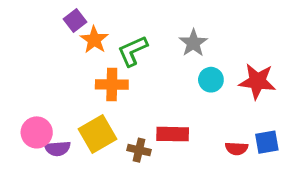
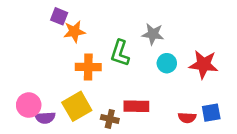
purple square: (75, 21) -> (59, 16), turned -30
orange star: (94, 40) -> (74, 32), turned 30
gray star: (193, 43) -> (153, 34), turned -30
green L-shape: (133, 51) -> (120, 53), moved, turned -48

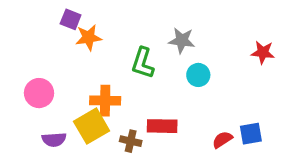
red star: (204, 64) -> (263, 52), moved, size x0.7
orange cross: (88, 67) -> (105, 101), moved
pink circle: (29, 105) -> (39, 93), moved
red semicircle: (187, 118) -> (222, 140), turned 144

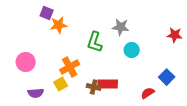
orange cross: (105, 101) -> (70, 67), turned -30
yellow square: (92, 126) -> (61, 84), size x0.6
blue square: (251, 134) -> (167, 77), moved, turned -35
brown cross: (131, 141) -> (94, 87), moved

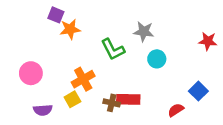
green L-shape: (95, 42) -> (113, 49), turned -45

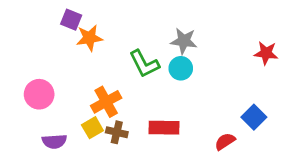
cyan circle: (157, 59) -> (181, 68), moved
brown cross: (112, 103) -> (117, 132), moved

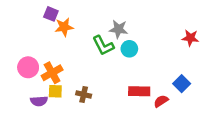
gray star: (184, 41) -> (118, 29), moved
orange cross: (106, 102) -> (52, 73), moved
yellow square: (92, 128) -> (55, 91), moved, turned 32
red rectangle: (164, 128) -> (139, 91), moved

